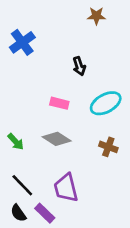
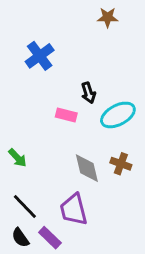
blue cross: (22, 42) -> (40, 56), moved
black arrow: (79, 66) -> (88, 93), moved
gray diamond: (57, 139) -> (87, 168), moved, turned 44

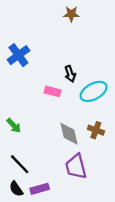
brown star: (108, 17) -> (71, 14), moved
blue cross: (40, 56) -> (18, 55), moved
purple trapezoid: (74, 210) -> (76, 167), moved
purple rectangle: (50, 238) -> (40, 189), turned -60

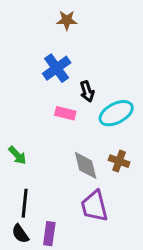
brown star: (71, 14) -> (67, 20), moved
blue cross: (18, 55) -> (57, 68), moved
black line: (20, 164) -> (25, 203), turned 50
purple rectangle: (40, 189) -> (49, 234), turned -66

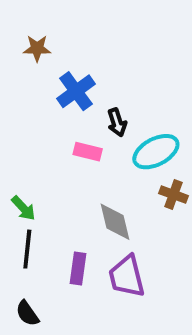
brown star: (67, 20) -> (37, 48), moved
brown cross: (119, 161) -> (173, 195), moved
black line: (25, 203) -> (27, 249), moved
purple rectangle: (49, 234) -> (78, 269), moved

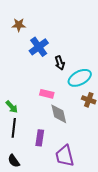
pink rectangle: (88, 152) -> (47, 94), moved
purple trapezoid: (127, 276) -> (65, 156), moved

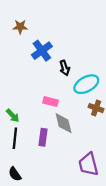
purple rectangle: (40, 138) -> (43, 137), moved
purple trapezoid: (65, 156) -> (88, 164), moved

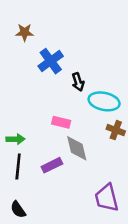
cyan ellipse: (86, 84) -> (104, 101), turned 40
green arrow: (13, 116) -> (15, 139), turned -48
purple rectangle: (43, 137) -> (52, 165), turned 56

